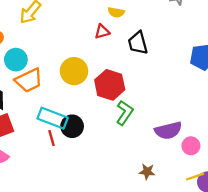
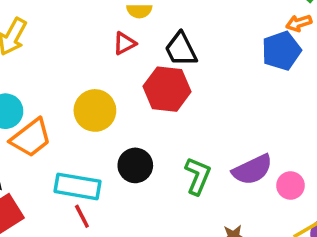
red hexagon: (110, 85) -> (167, 89), moved
green L-shape: (125, 113) -> (198, 176), moved
black circle: (72, 126) -> (135, 165), moved

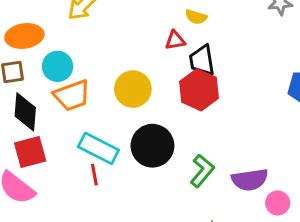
black trapezoid: (181, 49) -> (202, 60), moved
black circle: (135, 165) -> (152, 146), size x1.4

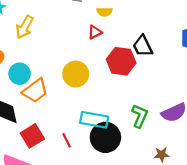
black trapezoid: (202, 60) -> (143, 46), moved
black circle: (152, 146) -> (105, 137), moved
cyan rectangle: (98, 148) -> (94, 120), moved
red square: (30, 152) -> (32, 136), moved

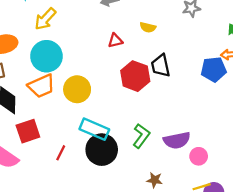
yellow semicircle: (104, 12) -> (148, 27), moved
cyan circle: (20, 74) -> (46, 56), moved, size x1.4
yellow circle: (76, 74) -> (77, 89), moved
red line: (67, 140) -> (61, 153), moved, turned 40

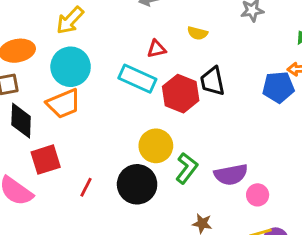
yellow circle: (77, 89) -> (156, 146), moved
cyan rectangle: (94, 129) -> (137, 79), moved

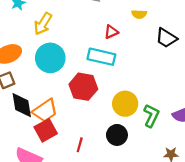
black trapezoid: (212, 81) -> (166, 38), moved, turned -35
red hexagon: (181, 94) -> (83, 87), moved
orange trapezoid: (64, 104) -> (45, 111), moved
black circle: (137, 184) -> (117, 135), size x0.7

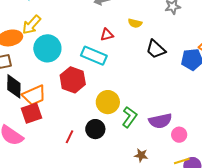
yellow arrow: (43, 24) -> (31, 25), moved
red line: (80, 145) -> (70, 137), moved

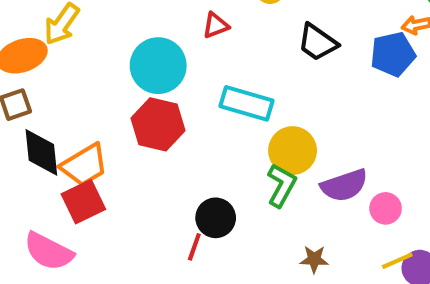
cyan circle: (47, 48) -> (158, 66), moved
cyan rectangle: (94, 56) -> (246, 103), moved
yellow circle: (108, 102) -> (293, 151), moved
red line: (70, 137) -> (194, 247), moved

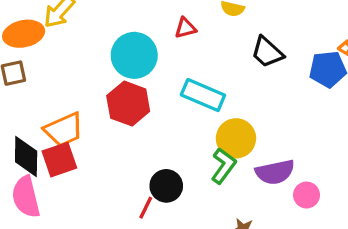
black diamond: (41, 152) -> (26, 157), moved
pink semicircle: (49, 251) -> (26, 197), turned 42

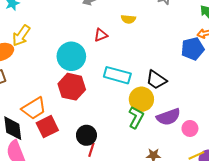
black trapezoid: (267, 52) -> (156, 80), moved
red square: (59, 160) -> (47, 127), moved
black circle: (166, 186) -> (86, 135), moved

